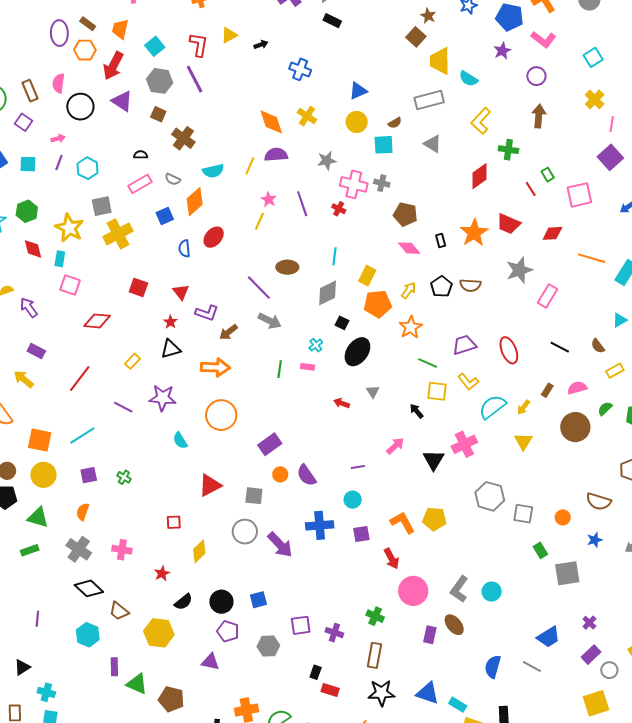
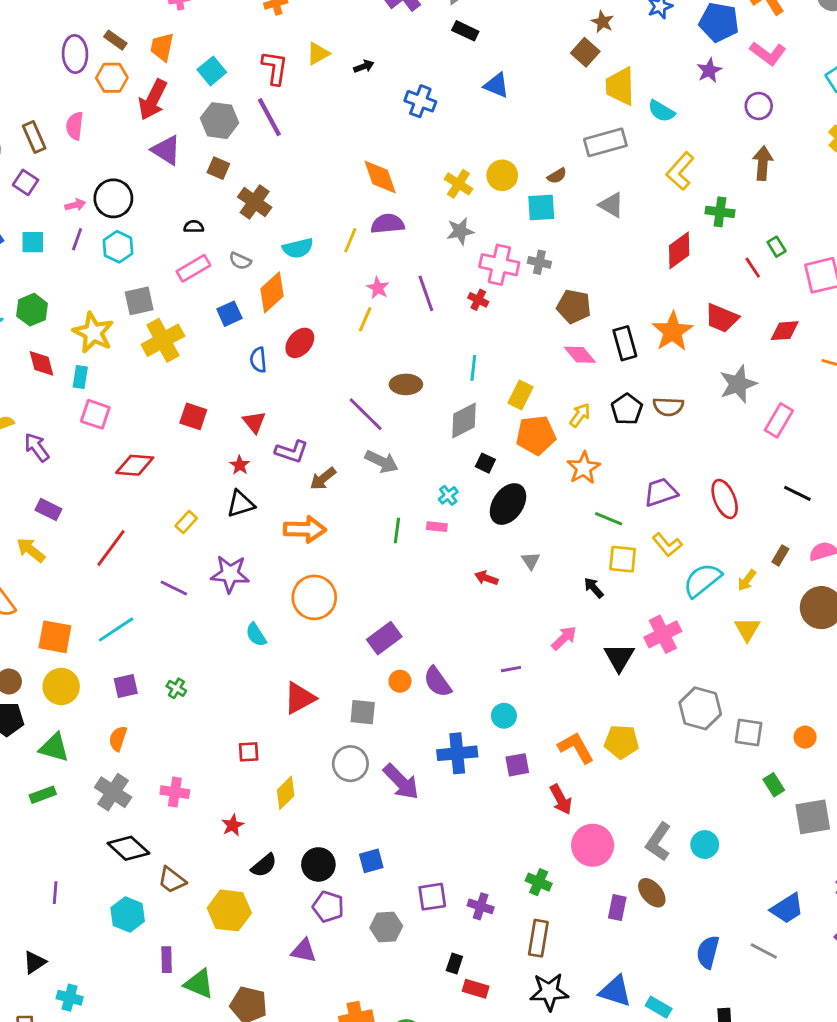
blue triangle: (358, 91) -> (496, 85), moved, turned 48
black circle: (80, 107) -> (113, 198), moved
yellow cross: (307, 116) -> (458, 184), moved
black rectangle: (441, 241) -> (625, 343), size x1.6

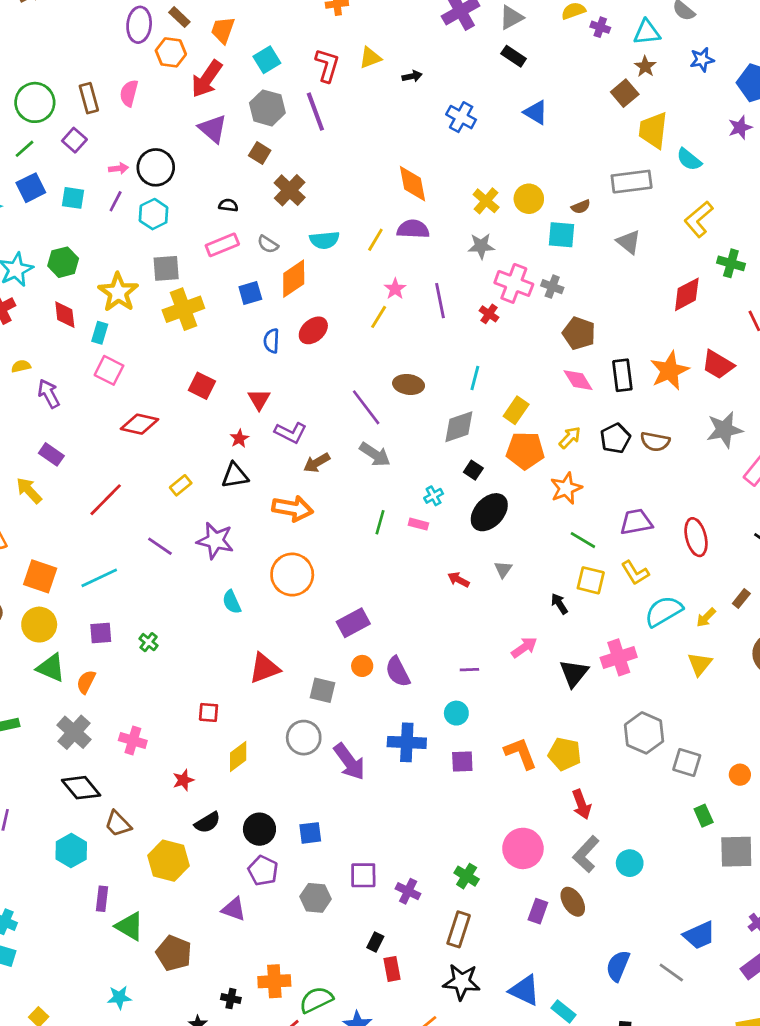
green triangle: (54, 748) -> (51, 668), moved
red arrow: (561, 799) -> (582, 804), moved
red rectangle: (476, 989) -> (392, 969), turned 55

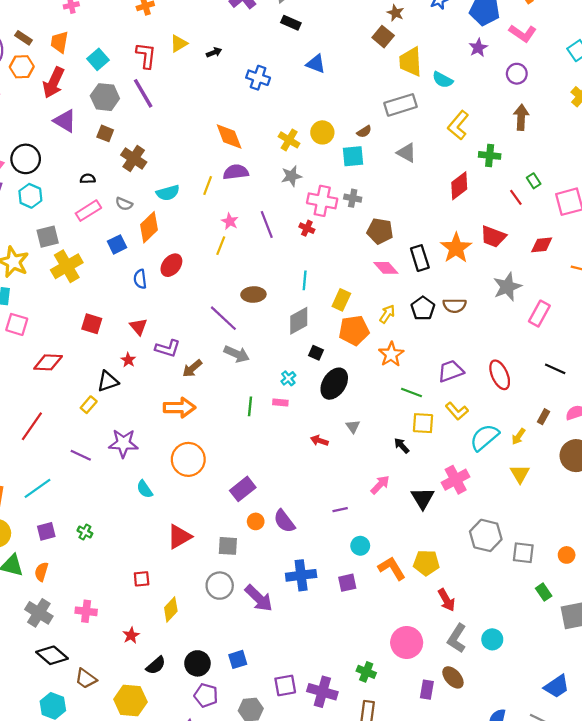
black triangle: (235, 475) -> (108, 381), moved
cyan circle: (456, 713) -> (360, 546), moved
purple cross: (408, 891) -> (322, 692), size x1.5

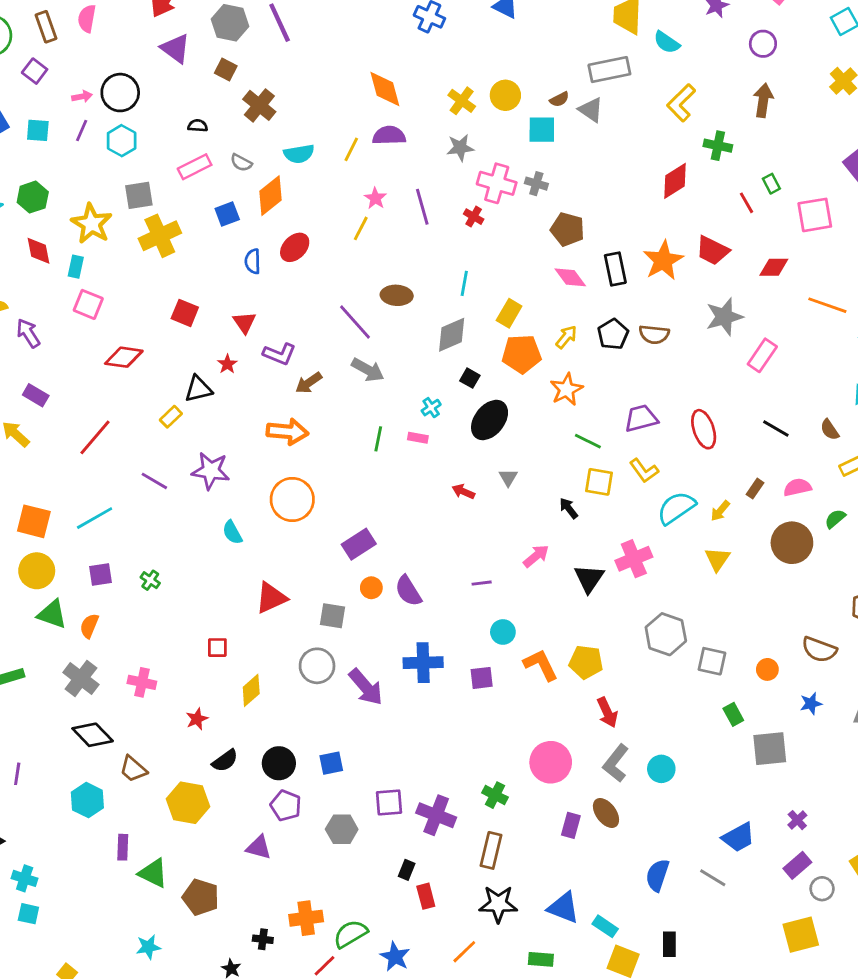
gray triangle: (407, 153) -> (591, 110), moved

